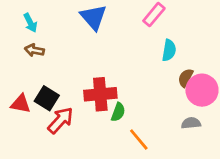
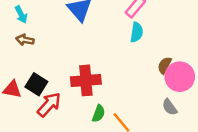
cyan semicircle: (169, 50) -> (137, 32), moved
green semicircle: (118, 112) -> (99, 113), moved
gray semicircle: (191, 123) -> (170, 107), turned -120

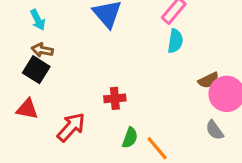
brown semicircle: (165, 65) -> (209, 80), turned -144
red cross: (86, 80) -> (115, 98), size x0.6
black square: (36, 84) -> (36, 70), moved

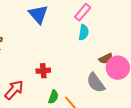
gray semicircle: (215, 130) -> (96, 83), moved, size x1.5

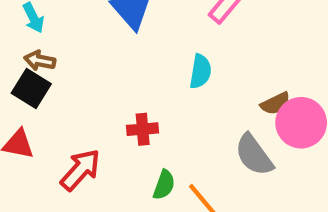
cyan semicircle: (84, 32) -> (200, 71), moved

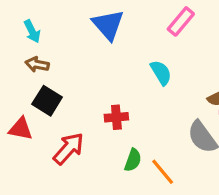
cyan semicircle: (200, 71) -> (161, 73), turned -40
black square: (31, 88) -> (47, 101), moved

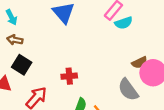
cyan semicircle: (161, 73) -> (124, 23), moved, turned 102

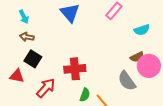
cyan semicircle: (124, 23) -> (142, 30), moved
red cross: (69, 76) -> (75, 69), size x1.5

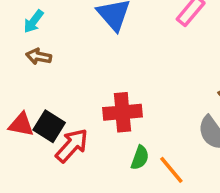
cyan arrow: (24, 17) -> (33, 22), turned 64
black square: (33, 59) -> (49, 126), moved

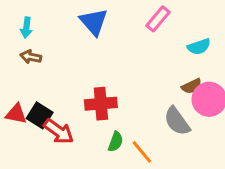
cyan arrow: (33, 22) -> (26, 28), turned -30
red arrow: (72, 145) -> (59, 131), turned 84

